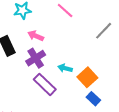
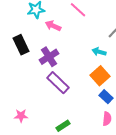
pink arrow: (36, 36) -> (53, 26), moved
cyan arrow: (65, 68) -> (99, 52), moved

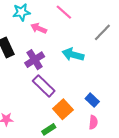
cyan arrow: (99, 52) -> (73, 55), moved, size x1.5
orange square: (100, 76) -> (63, 109), moved

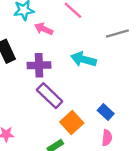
gray line: (102, 32) -> (117, 34), turned 30
purple cross: (35, 60) -> (39, 65), turned 30

